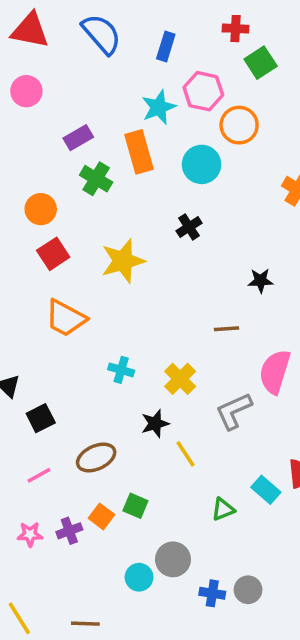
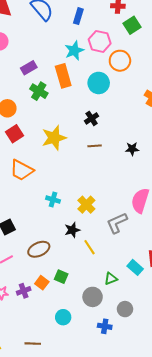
brown line: (227, 329) -> (95, 146), moved
gray circle: (173, 559) -> (93, 297), moved
gray circle: (248, 590) -> (125, 309), moved

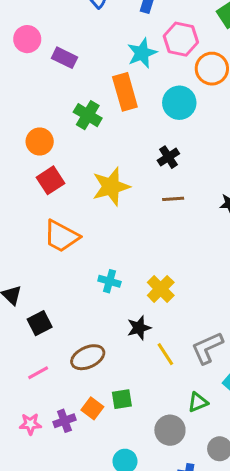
purple rectangle: (29, 68) -> (64, 58), moved, turned 56
gray L-shape: (117, 223) -> (207, 348), moved
green square: (61, 277) -> (122, 399), turned -32

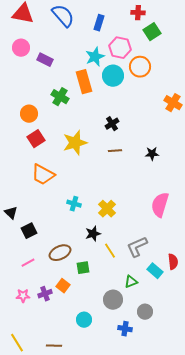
cyan circle: (179, 103) -> (113, 76), moved
green square: (122, 399) -> (83, 268), moved

